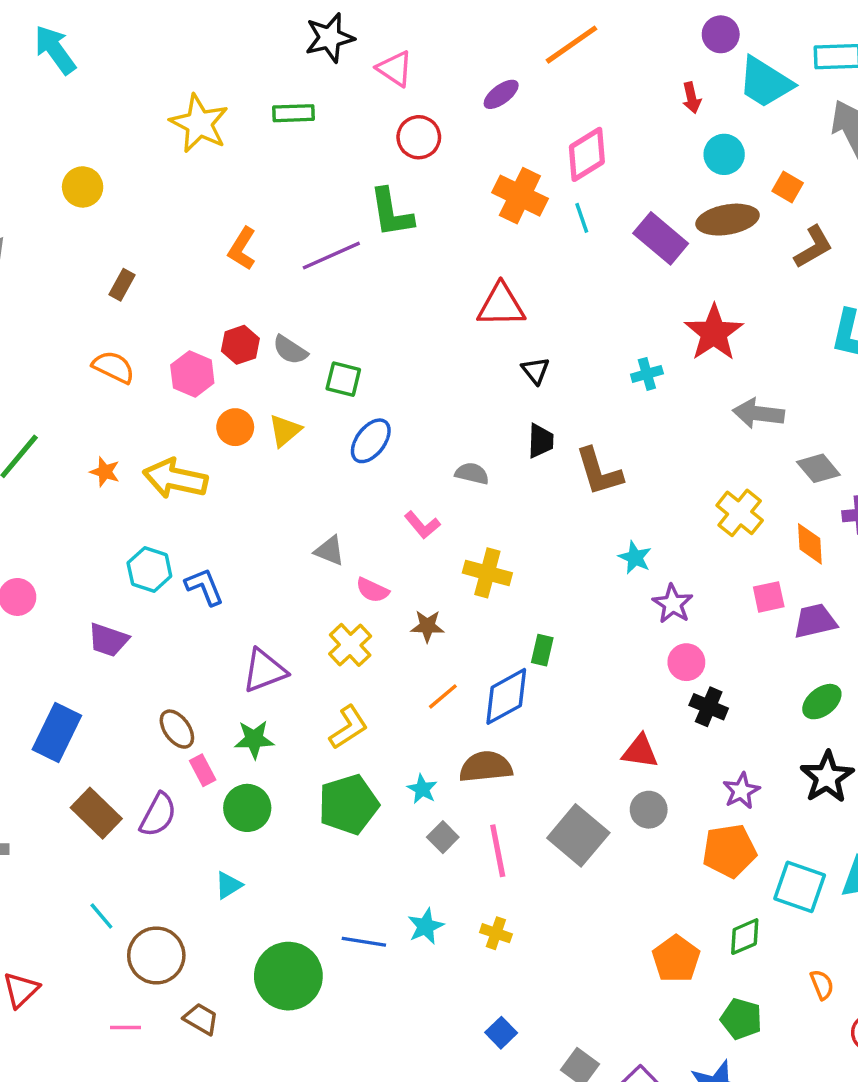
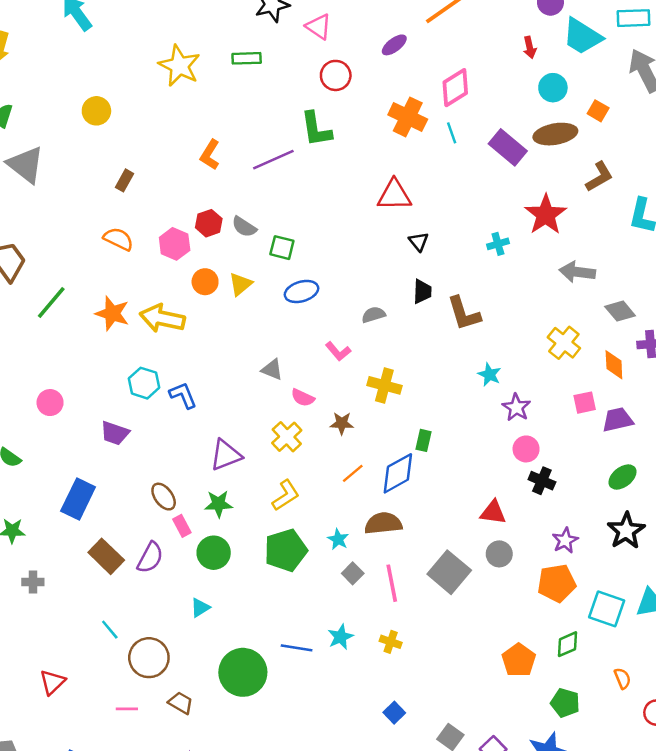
brown L-shape: (813, 247) -> (599, 177), moved
blue ellipse: (371, 441) -> (301, 291), turned 36
orange star: (105, 472) -> (112, 313), size x1.6
gray semicircle: (472, 473) -> (373, 315), turned -30

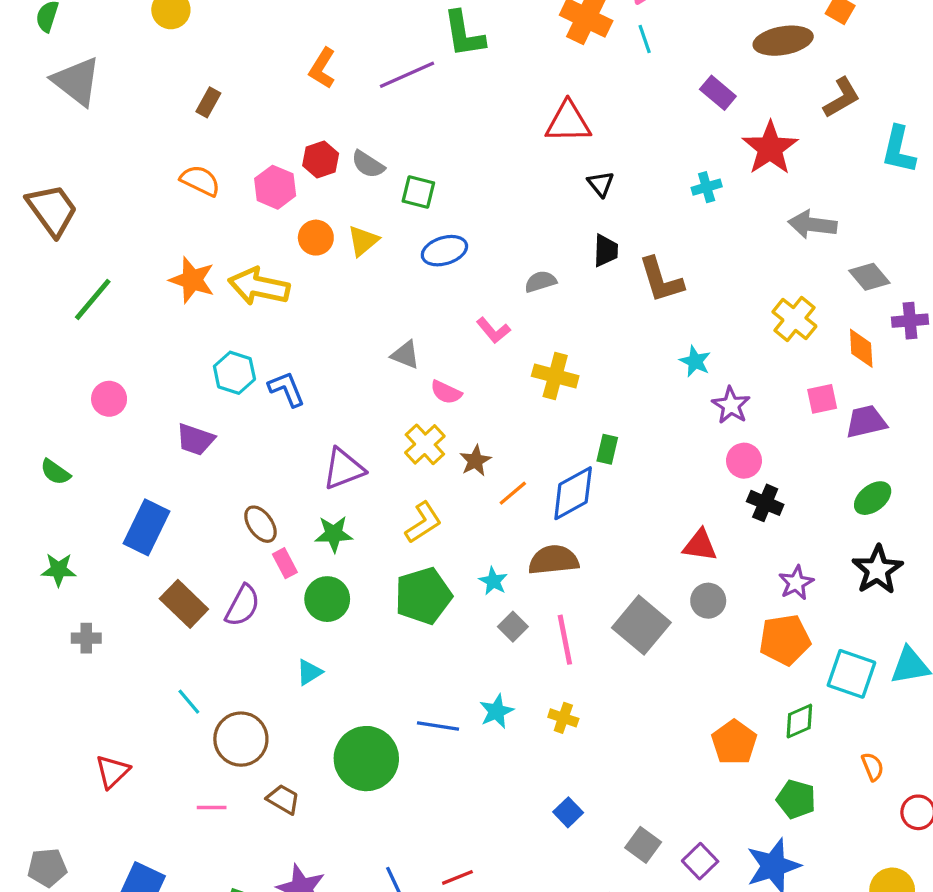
purple rectangle: (508, 147) -> (718, 93), moved, size x0.7
green line: (51, 302) -> (93, 299), moved
brown star: (342, 423) -> (475, 461), moved, turned -30

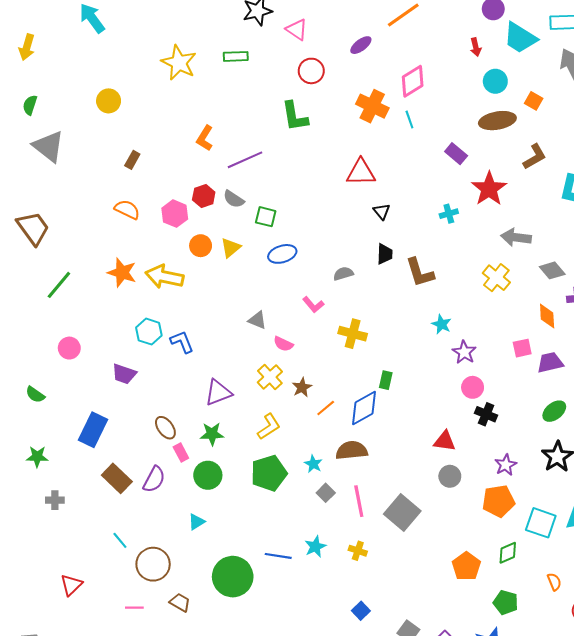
purple line: (407, 75) -> (245, 160), moved
yellow cross: (794, 319) -> (496, 278), moved
gray square: (641, 625) -> (402, 512), moved

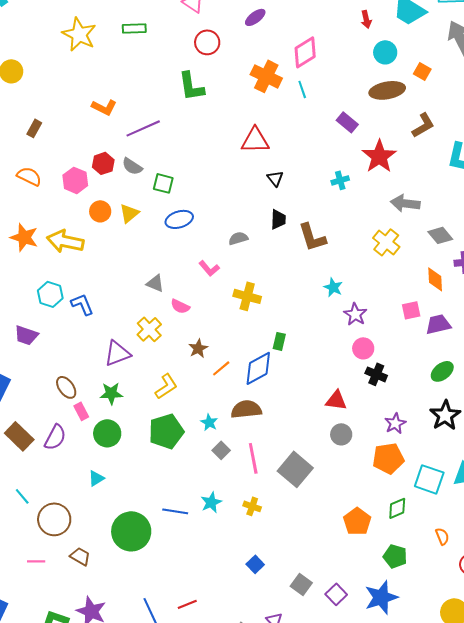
orange L-shape: (205, 138) -> (104, 107), turned -95
yellow cross: (270, 377) -> (149, 329), moved

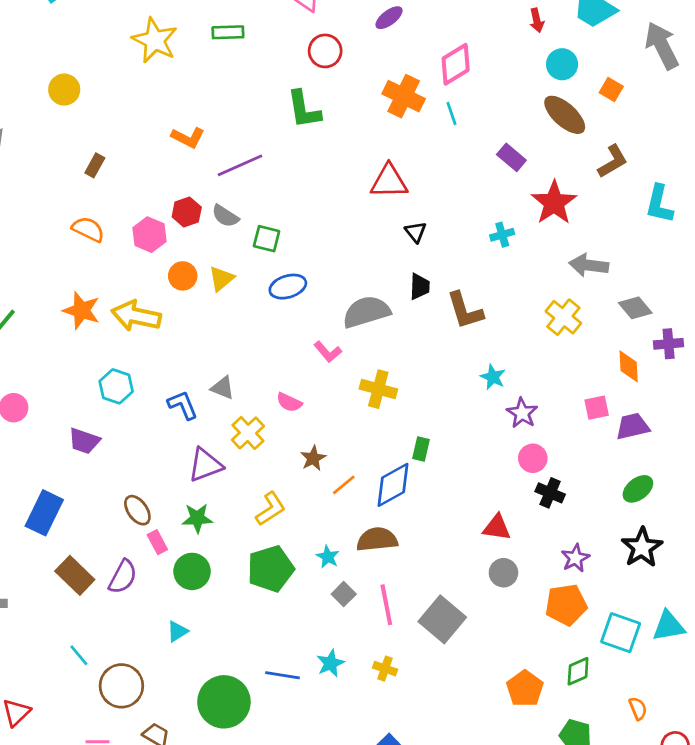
brown ellipse: (387, 90) -> (565, 115), turned 52
gray semicircle: (238, 238) -> (366, 312), size x1.8
gray triangle: (155, 283) -> (223, 388), moved
blue L-shape: (82, 304) -> (183, 405), moved

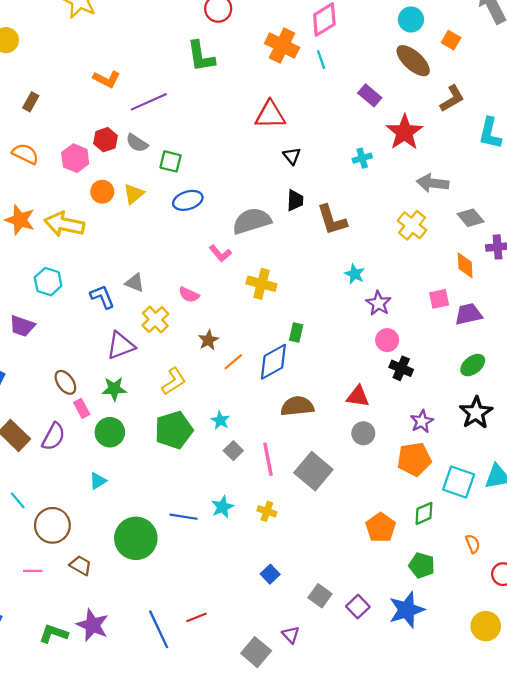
brown semicircle: (377, 539) -> (297, 406), moved

